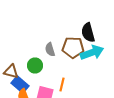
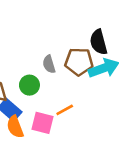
orange line: (62, 84) -> (65, 110), turned 48

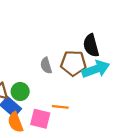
green circle: (29, 85) -> (20, 92), moved
orange line: (65, 110) -> (60, 107), turned 35

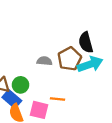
brown pentagon: (73, 63) -> (69, 59), turned -30
gray semicircle: (46, 66) -> (44, 61), turned 112

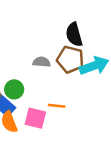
black semicircle: (86, 42) -> (74, 35), moved
brown pentagon: (69, 59) -> (70, 59), turned -30

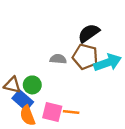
black semicircle: (74, 35) -> (89, 33), turned 70
orange line: (57, 106) -> (71, 112), moved

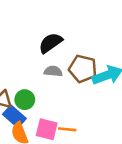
black semicircle: (89, 33) -> (51, 43), moved

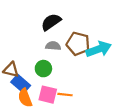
green circle: (25, 100) -> (43, 69), moved

